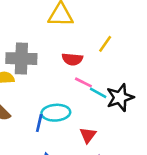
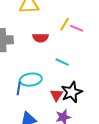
pink line: (83, 82) -> (77, 28), moved
black star: (120, 97) -> (72, 92), moved

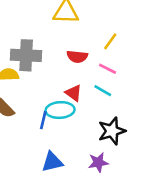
pink line: (77, 28) -> (108, 69), moved
red triangle: (57, 95) -> (74, 93), moved, turned -32

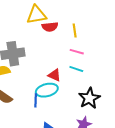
yellow line: (110, 41) -> (75, 30), turned -32
red semicircle: (77, 57) -> (50, 27), moved

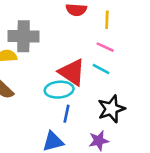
red triangle: (55, 75) -> (72, 72), size x1.6
blue line: (36, 100) -> (67, 114), moved

